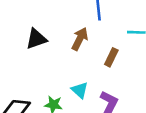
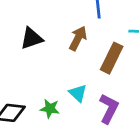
brown rectangle: (111, 57) -> (112, 58), size x1.5

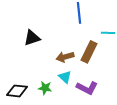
brown arrow: (78, 38) -> (65, 57), moved, turned -132
purple L-shape: (109, 109) -> (87, 88), turned 90

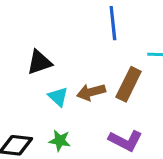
cyan triangle: (65, 77) -> (58, 97), moved

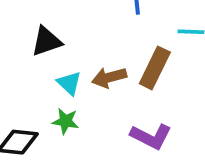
green star: (60, 141) -> (65, 121), moved

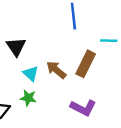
black triangle: (46, 41) -> (16, 47), turned -45
brown arrow: (109, 77) -> (56, 70), turned 55

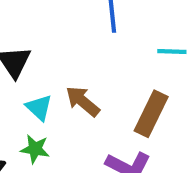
brown rectangle: (86, 64) -> (151, 114), moved

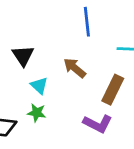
brown arrow: (83, 101) -> (75, 68), moved

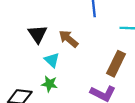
brown arrow: (75, 68) -> (68, 39), moved

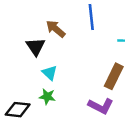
brown arrow: (68, 39) -> (56, 29), moved

